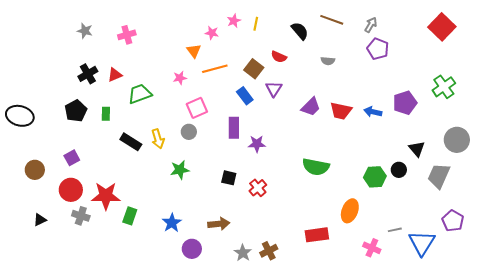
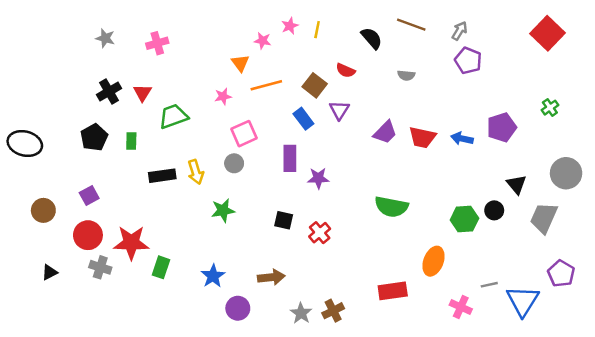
red triangle: (115, 75) -> (142, 93), turned -35
green cross: (444, 87) -> (550, 108), size x0.6
black rectangle: (131, 142) -> (162, 176), turned -40

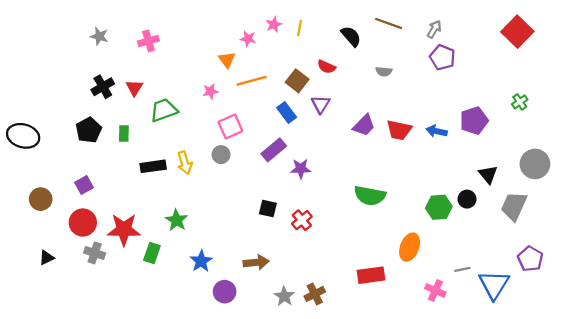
purple rectangle: (290, 158) -> (274, 150), turned 50
green star: (223, 210) -> (177, 220), moved, turned -30

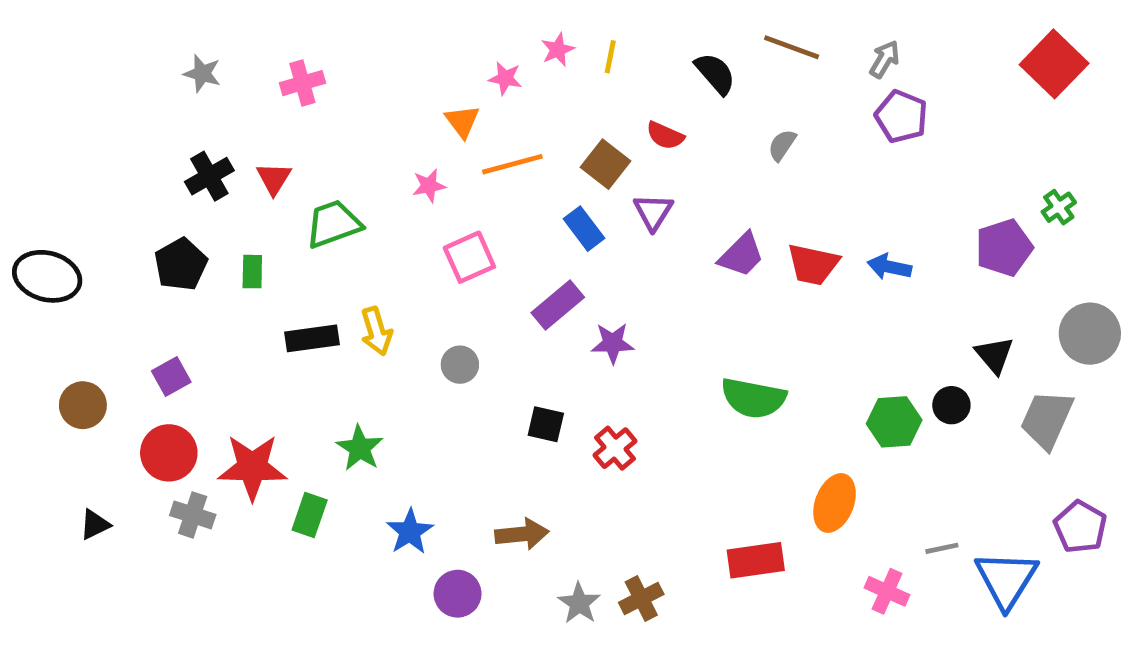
gray semicircle: (384, 71) -> (782, 145), turned 119
purple pentagon: (474, 121) -> (1004, 248), moved
gray circle: (221, 155) -> (460, 365), moved

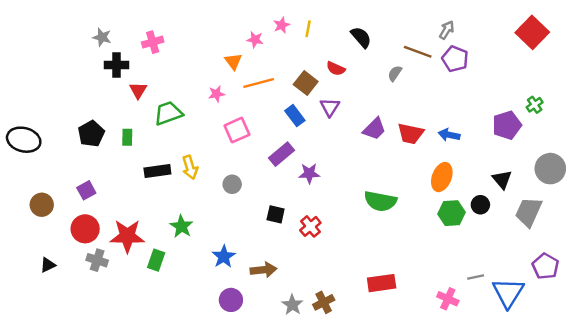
brown line: (792, 47) -> (418, 52), moved
black cross: (209, 176) -> (116, 65), moved, turned 30
orange ellipse: (835, 503) -> (442, 177), moved
blue star: (410, 532) -> (224, 257), moved

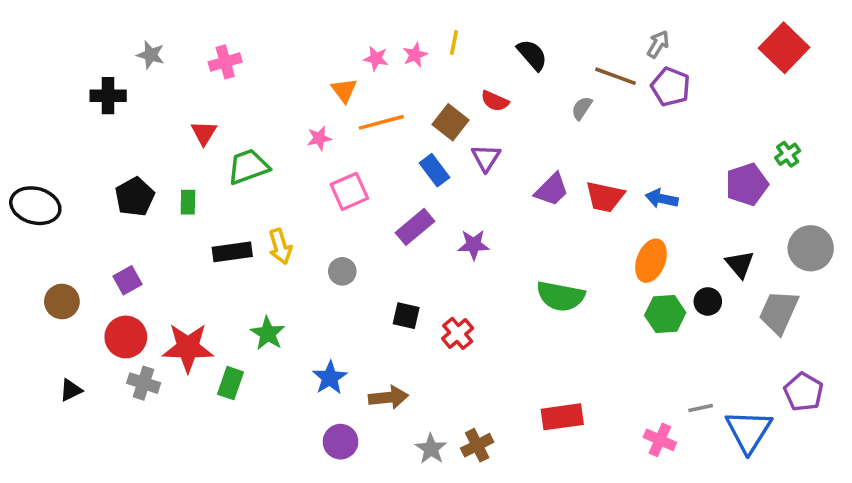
pink star: (282, 25) -> (415, 55), moved
black cross: (116, 65) -> (108, 96), moved
purple star: (309, 173) -> (474, 245), moved

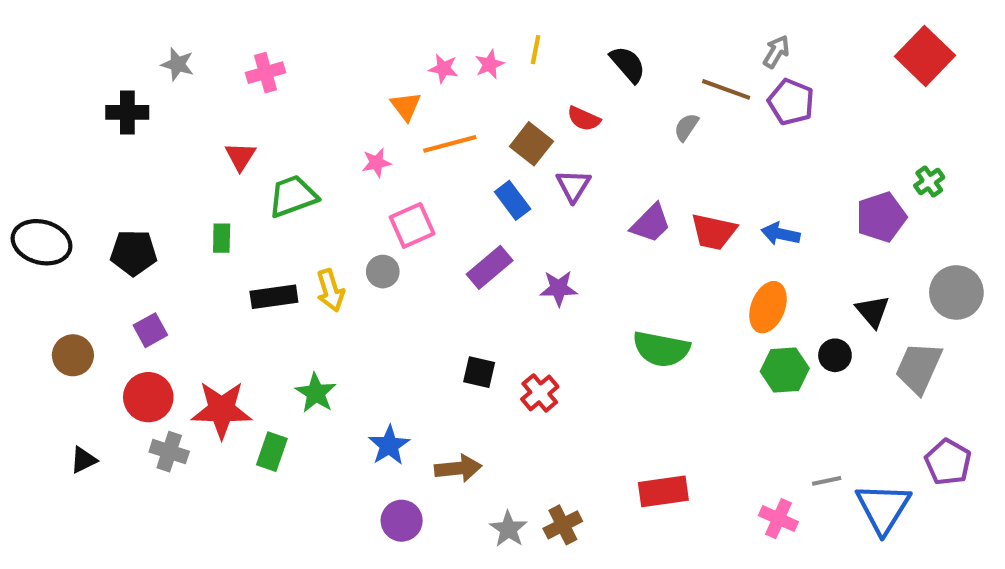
black pentagon: (135, 197) -> (134, 253), moved, turned 30
gray circle: (342, 271) -> (383, 272), moved

